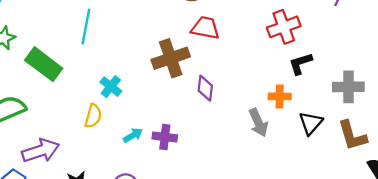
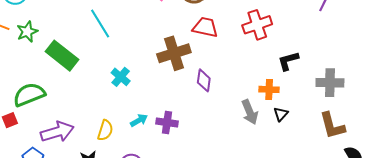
cyan line: (86, 27) -> (100, 23), turned -44
red cross: (284, 27) -> (257, 25), moved
yellow semicircle: (93, 116) -> (105, 130), moved
black triangle: (311, 123) -> (281, 114), moved, size x0.7

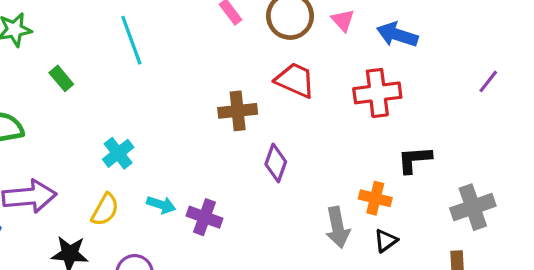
brown cross: (174, 53) -> (238, 111), size x0.7
green rectangle: (62, 56) -> (61, 78), size x0.5
cyan cross: (121, 77) -> (118, 153), moved
gray cross: (330, 83) -> (473, 207), turned -32
cyan arrow: (139, 120) -> (161, 205), turned 36

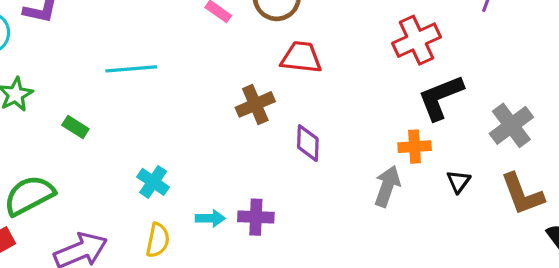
cyan line: (131, 40) -> (131, 69), turned -57
red cross: (377, 93) -> (417, 40), moved
black L-shape: (414, 160) -> (441, 97), size x1.4
gray arrow: (338, 227) -> (387, 186), turned -132
black triangle: (386, 241) -> (458, 181), moved

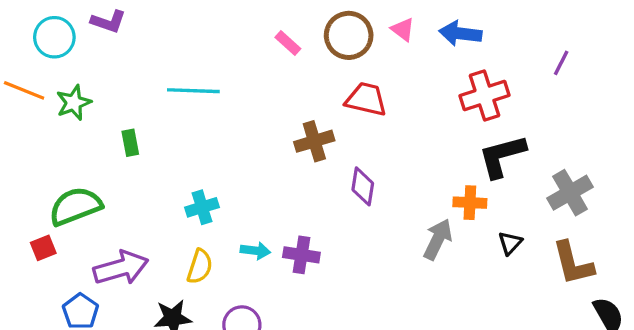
green rectangle: (75, 127) -> (130, 143), turned 40
cyan cross: (153, 182) -> (202, 207), turned 32

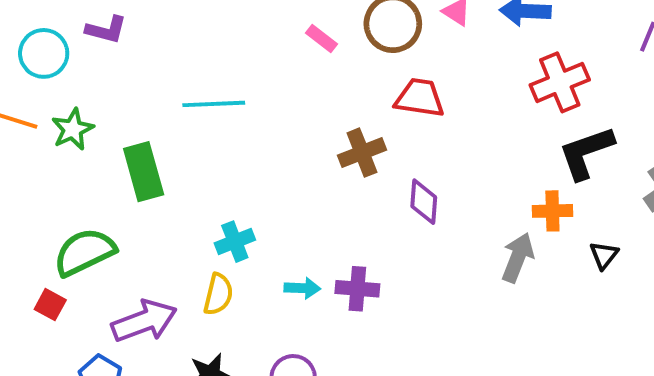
green rectangle: (130, 143) -> (144, 172), size x1.8
red square: (43, 248) -> (50, 305), turned -35
yellow semicircle: (200, 267) -> (218, 294), moved

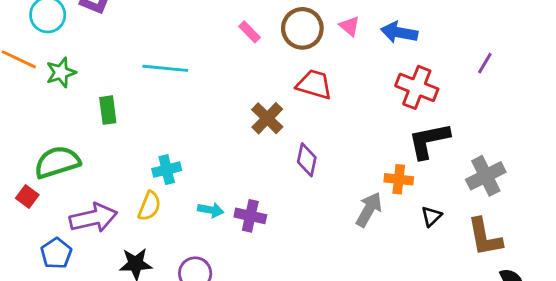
red cross: (560, 82) -> (417, 87), turned 36
brown cross: (362, 153) -> (267, 118), turned -32
green rectangle: (144, 172) -> (108, 110), size x0.7

